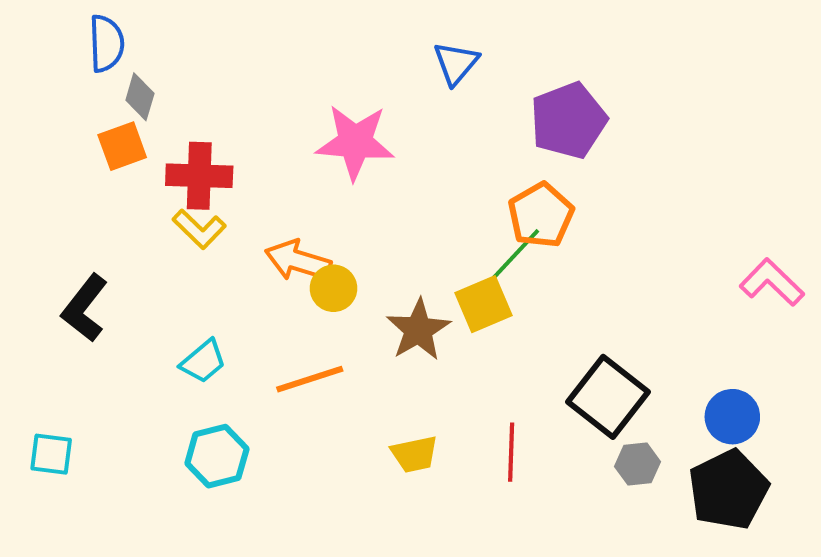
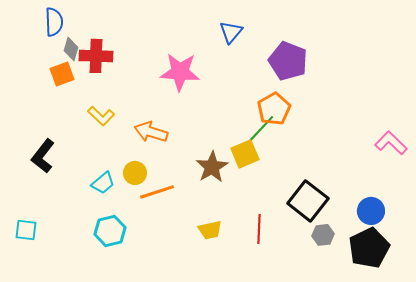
purple pentagon: (568, 120) -> (288, 61), turned -30
red cross: (199, 176) -> (96, 56), moved
yellow circle: (333, 288) -> (135, 173), moved

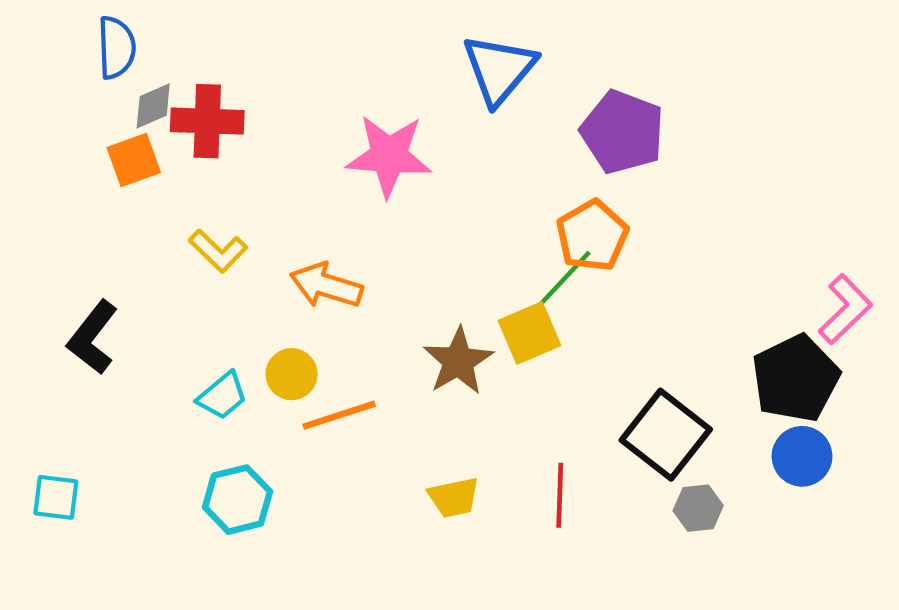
blue triangle: (231, 32) -> (499, 69), size x1.5
gray diamond: (71, 49) -> (153, 106), turned 50
pink L-shape: (391, 143) -> (845, 309), turned 92
black pentagon: (369, 248) -> (796, 378), moved

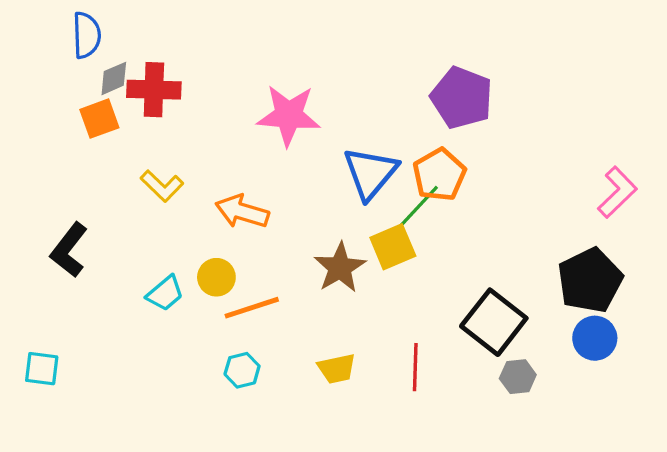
blue triangle: (499, 69) -> (370, 173), moved
pink L-shape: (845, 309) -> (617, 192), moved
cyan hexagon: (238, 500) -> (242, 370), moved, size x0.7

